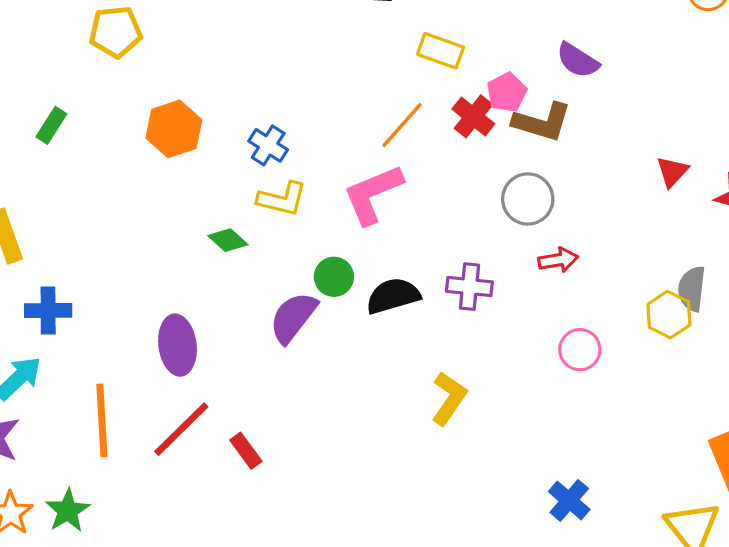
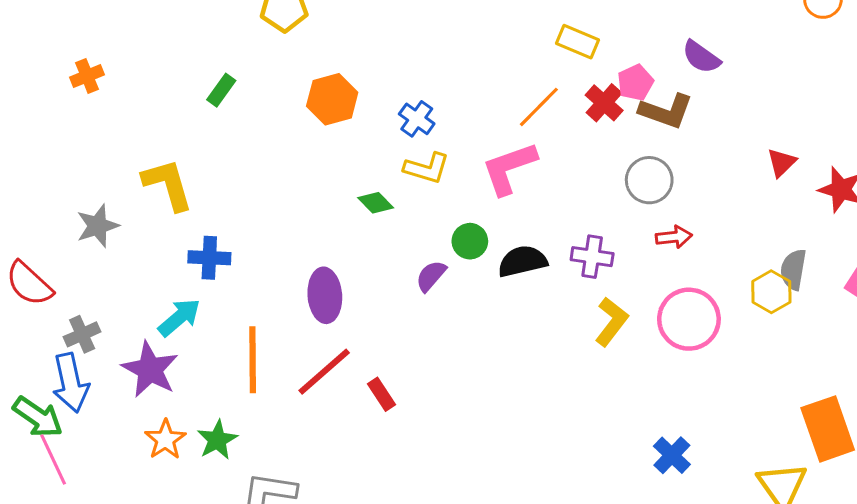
purple semicircle: (293, 317) -> (431, 276), size x0.7
pink circle: (580, 350) -> (689, 319), size x1.6
yellow L-shape: (449, 398) -> (611, 322), moved

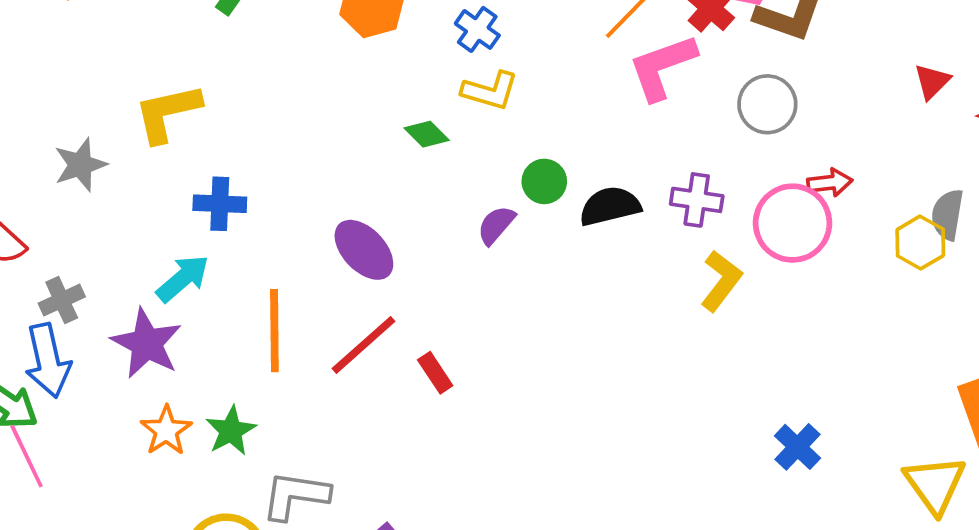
pink L-shape: (509, 168) -> (662, 67), moved
yellow L-shape: (168, 185) -> (167, 113), turned -86
red arrow: (674, 237) -> (830, 183), moved
purple ellipse: (325, 295) -> (364, 250), turned -39
pink circle: (689, 319) -> (793, 223), moved

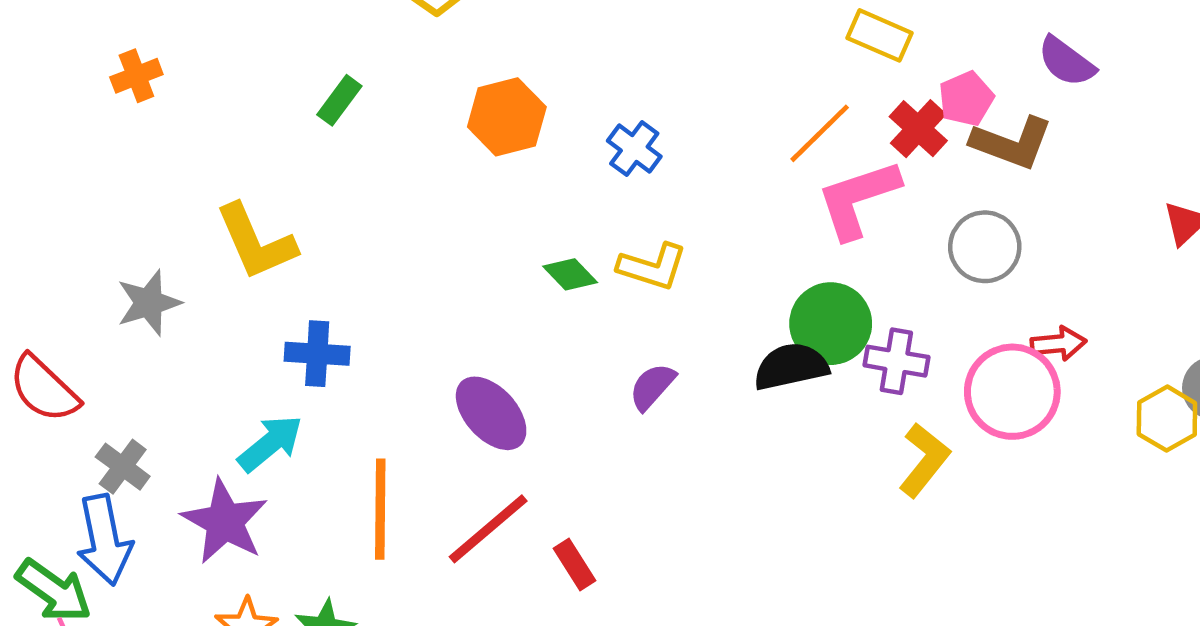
yellow L-shape: (490, 91) -> (652, 267), moved
yellow L-shape: (167, 113) -> (256, 242), turned -102
green circle: (544, 181) -> (831, 324), moved, size x1.5
gray cross: (62, 300) -> (123, 467), turned -30

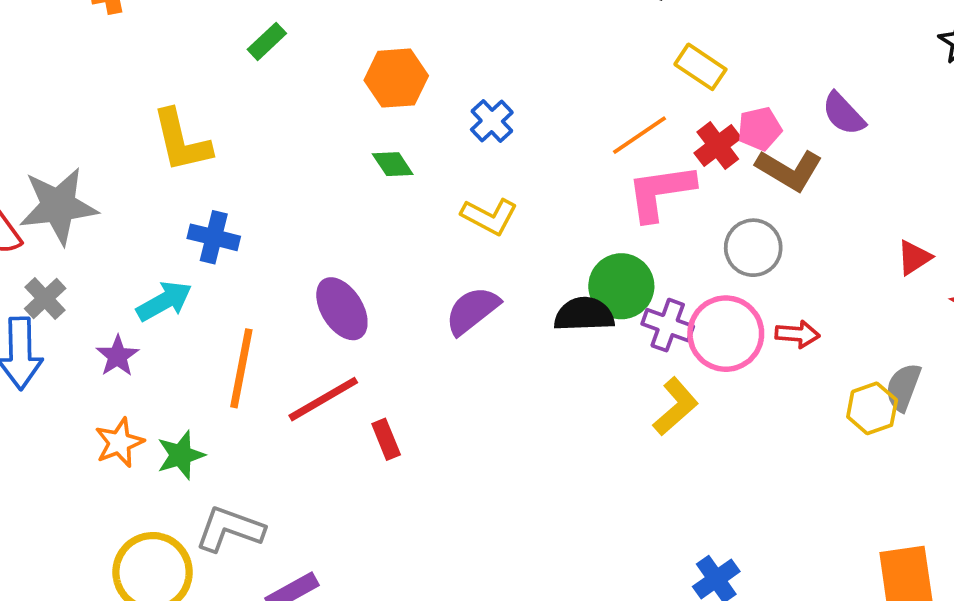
green diamond: (570, 274) -> (393, 164), moved
gray star: (149, 303) -> (58, 206), moved, size x1.5
purple semicircle: (652, 387) -> (472, 310), size x1.4
pink circle: (1012, 392) -> (726, 334), moved
purple star: (225, 521) -> (117, 356), size x0.6

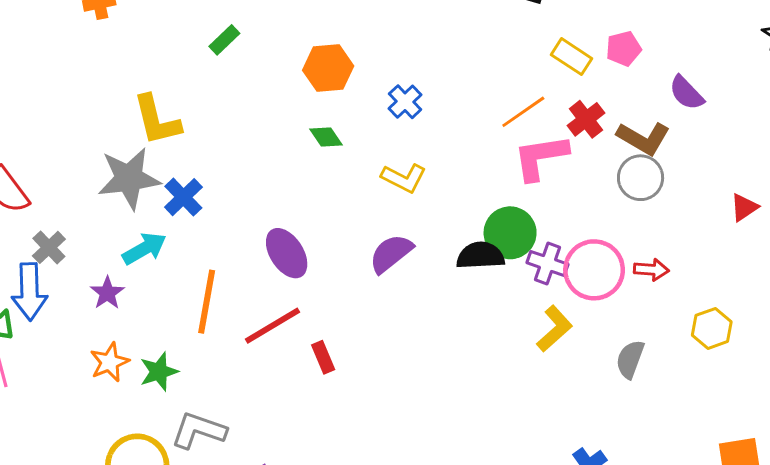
pink pentagon: (760, 129) -> (624, 49), moved
gray star: (58, 206) -> (129, 178), moved
blue cross: (214, 237) -> (183, 197), turned 33
gray circle: (753, 248) -> (641, 178), moved
gray semicircle: (903, 387) -> (630, 359), moved

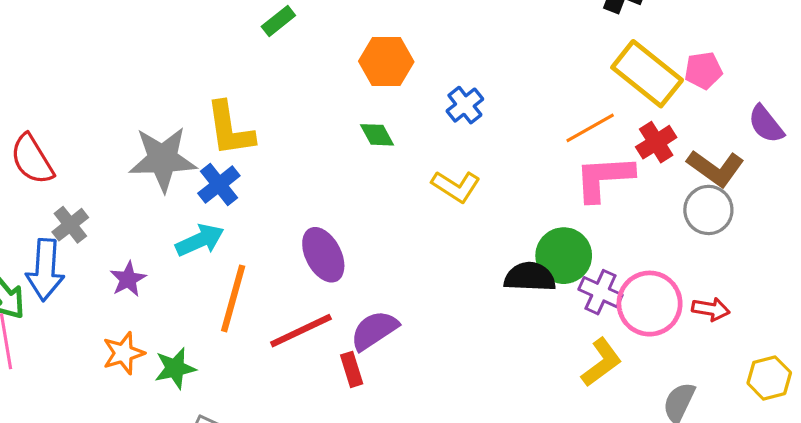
yellow rectangle: (572, 57) -> (647, 74), size x1.6
yellow L-shape: (157, 120) -> (230, 129), moved
cyan arrow: (144, 249) -> (200, 240), moved
purple semicircle: (391, 253) -> (374, 330), moved

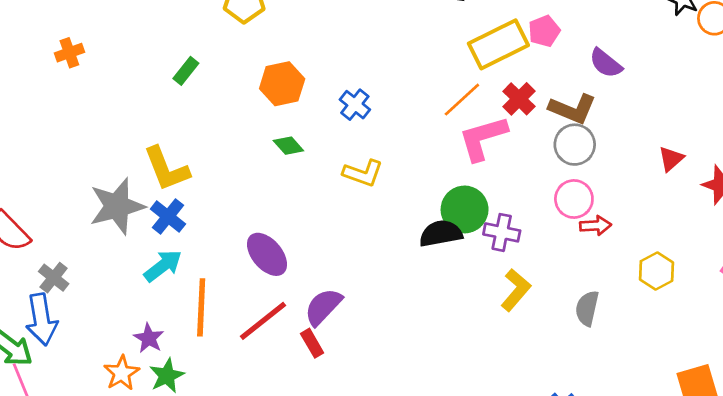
yellow rectangle: (647, 74) -> (498, 44), turned -52
purple star: (128, 279) -> (149, 338), moved
pink circle: (650, 304) -> (574, 199), moved, size x0.7

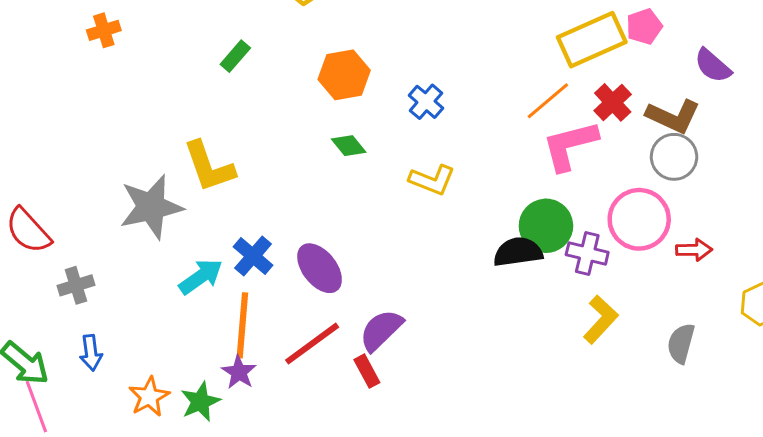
pink circle: (574, 199) -> (639, 219), moved, size x1.4
blue cross: (168, 216) -> (253, 256), moved
gray cross: (54, 278) -> (76, 285), turned 32
blue arrow: (42, 319) -> (91, 353), moved, size x0.6
purple star: (149, 338) -> (239, 372), moved

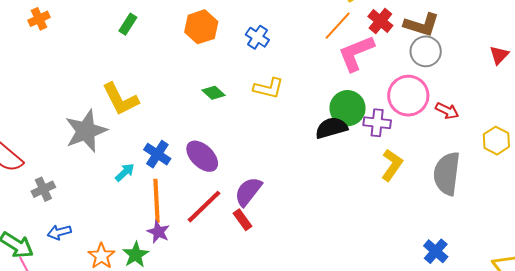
green diamond: (349, 146) -> (213, 93), moved
red arrow: (694, 250) -> (447, 111), turned 35
cyan arrow: (201, 277) -> (125, 172), size x0.7
gray semicircle: (681, 343) -> (447, 174), size x1.6
blue arrow: (91, 353) -> (59, 232), turned 90

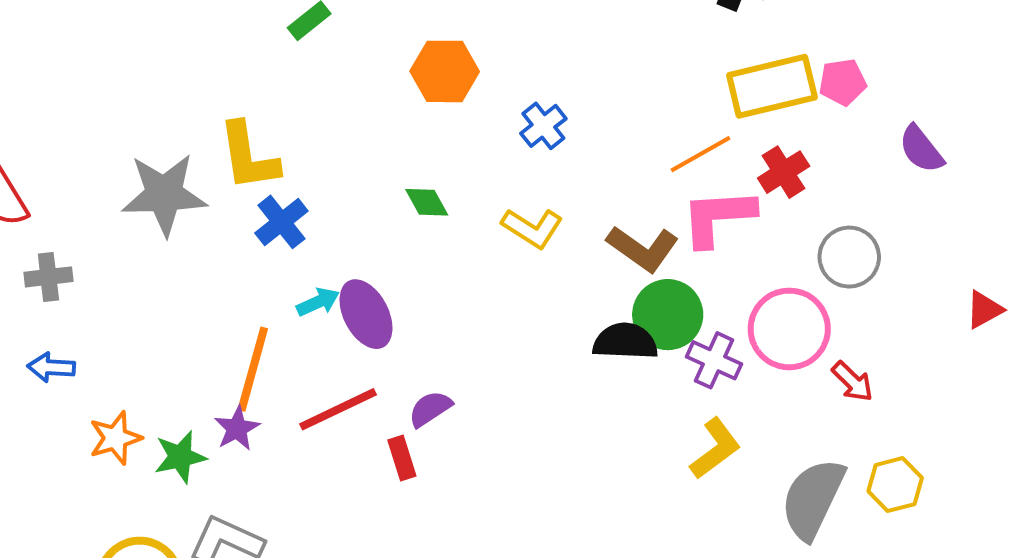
brown L-shape: (421, 25) -> (643, 248), moved
yellow hexagon: (496, 141) -> (895, 485), moved
blue cross: (157, 154) -> (281, 222), moved
cyan arrow: (125, 172) -> (318, 302), moved
purple semicircle: (248, 192) -> (430, 409), size x0.7

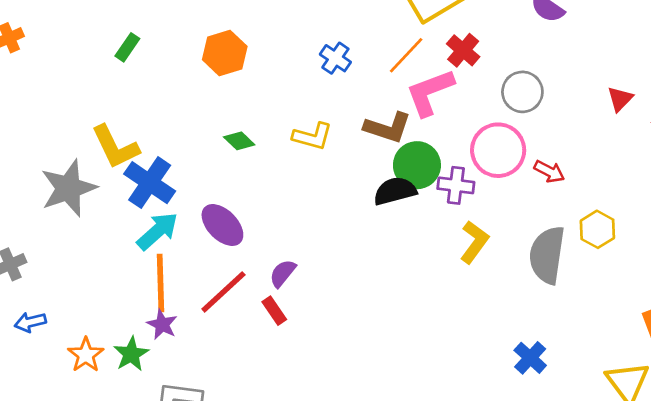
blue cross: (543, 126) -> (335, 58), moved
blue cross: (281, 222) -> (150, 183), size x1.4
cyan arrow: (318, 302) -> (158, 231), moved, size x1.6

